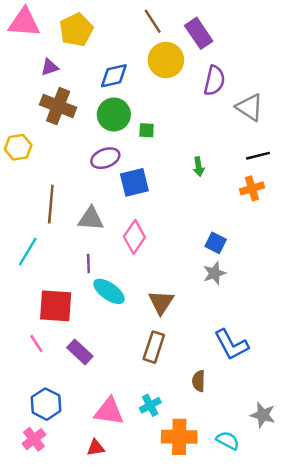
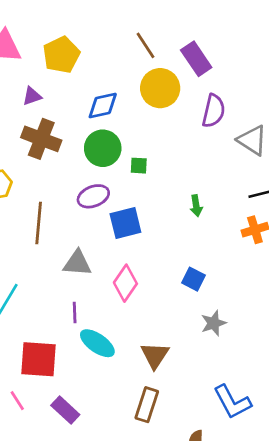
brown line: (51, 204) -> (39, 223), moved
blue square: (216, 243) -> (194, 279), moved

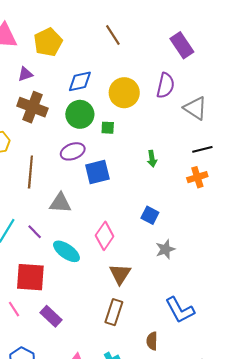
purple rectangle: (196, 59) -> (182, 45), moved
yellow circle: (160, 88) -> (124, 93), moved
pink diamond: (125, 283) -> (105, 236), moved
purple line: (75, 313) -> (35, 232), moved, turned -42
cyan ellipse: (97, 343) -> (66, 251), moved

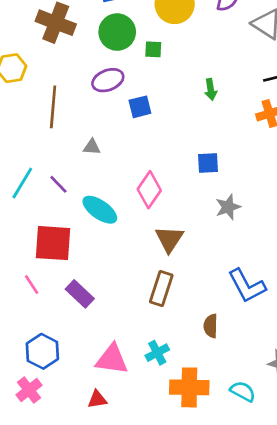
blue square: (97, 172) -> (140, 107), size x0.7
gray triangle: (60, 203) -> (92, 147), size x0.6
blue square: (150, 215) -> (208, 163), turned -30

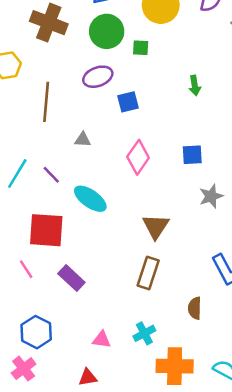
pink diamond: (149, 190) -> (138, 157), moved
pink triangle: (112, 359) -> (102, 340), size x0.6

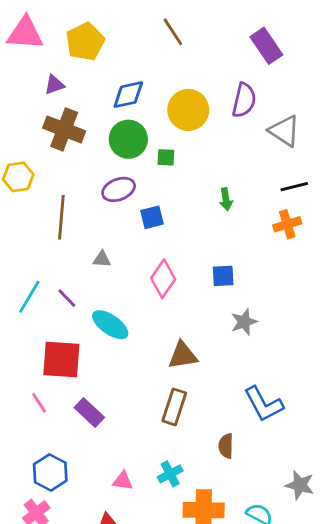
brown triangle: (156, 226) -> (183, 355), turned 48

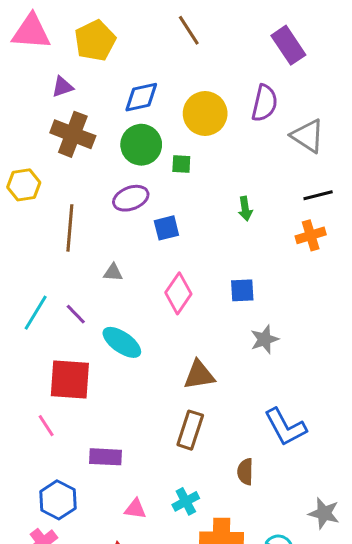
purple rectangle: (89, 413) -> (106, 457), moved, turned -40

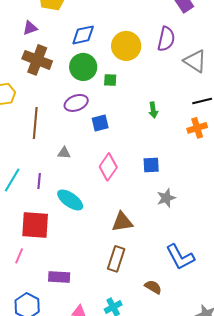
purple line: (76, 314) -> (39, 181), turned 49
pink line: (46, 426) -> (19, 256), turned 56
brown semicircle: (245, 472) -> (153, 287), turned 120

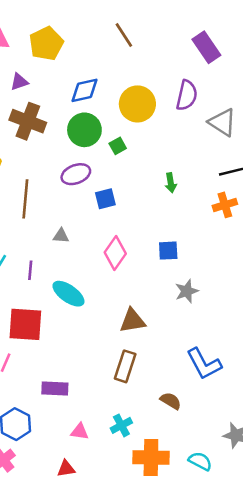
green square: (110, 80) -> (118, 146), turned -32

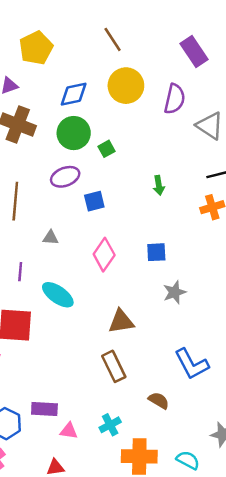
yellow circle: (137, 104) -> (126, 86), moved
brown rectangle: (125, 366) -> (114, 366), turned -44
purple rectangle: (55, 388) -> (44, 409), moved

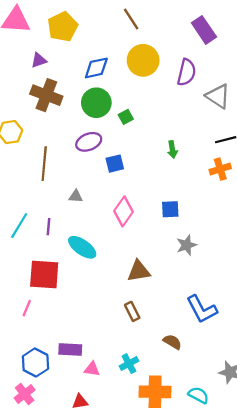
brown rectangle: (114, 366) -> (132, 311), size x0.7

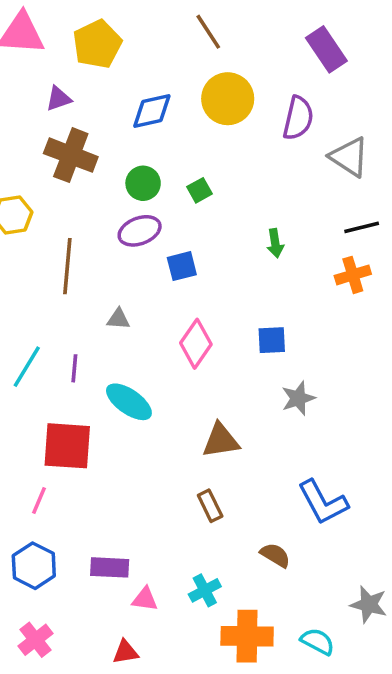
green circle: (96, 103) -> (143, 183), moved, size x0.7
blue hexagon: (35, 362) -> (34, 566), moved

